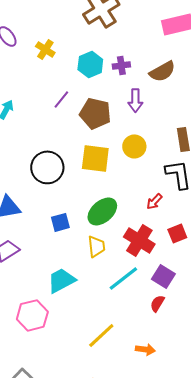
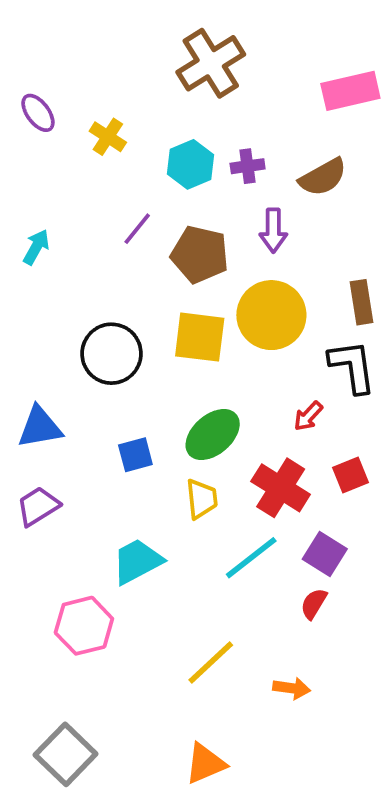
yellow circle: (134, 146) -> (271, 315), size x1.6

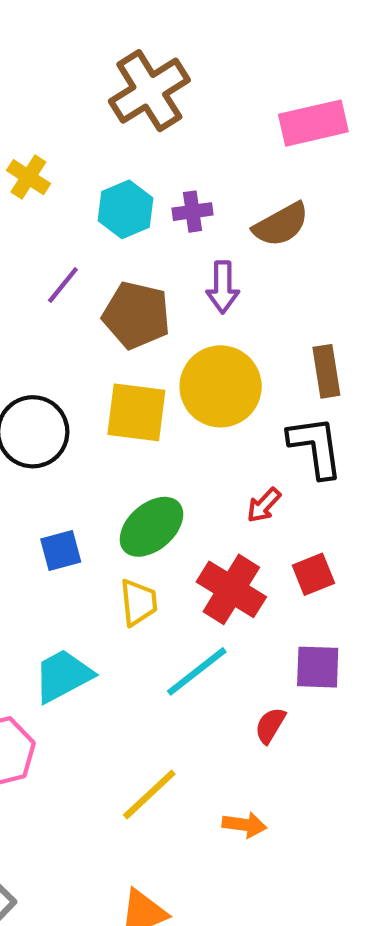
purple square: (325, 554) -> (318, 667), moved, turned -30

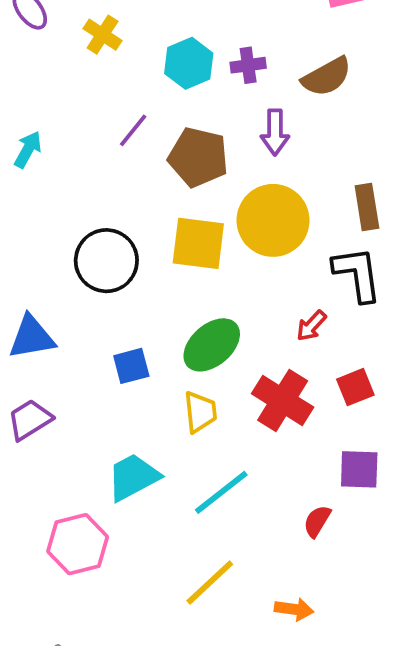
cyan line: (197, 671) -> (221, 492), moved

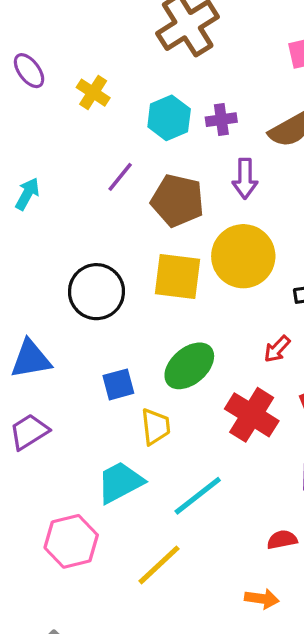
yellow trapezoid: (200, 412) -> (156, 427), moved
red semicircle: (317, 521) -> (282, 540), moved, turned 48
yellow line: (210, 582) -> (159, 565), moved

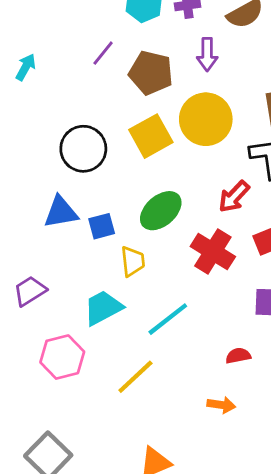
yellow square: (177, 276) -> (151, 136), turned -36
red arrow: (277, 349) -> (234, 197), size x1.4
blue triangle: (31, 359) -> (61, 212), moved
purple trapezoid: (29, 432) -> (30, 291), moved

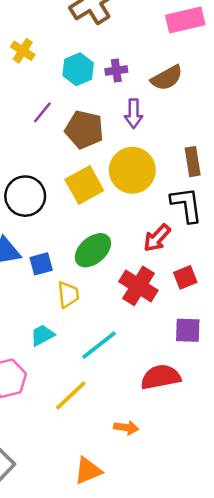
cyan trapezoid: (103, 308) -> (42, 335), size x0.7
red semicircle: (238, 356) -> (161, 377), size x1.8
orange arrow: (221, 405) -> (126, 428), moved

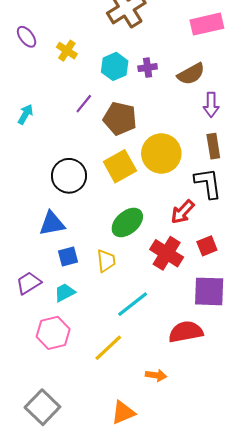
purple arrow: (134, 114) -> (211, 105), moved
blue square: (41, 264) -> (68, 256), moved
purple square: (188, 330) -> (209, 291), size x1.4
cyan trapezoid: (42, 335) -> (65, 293), moved

